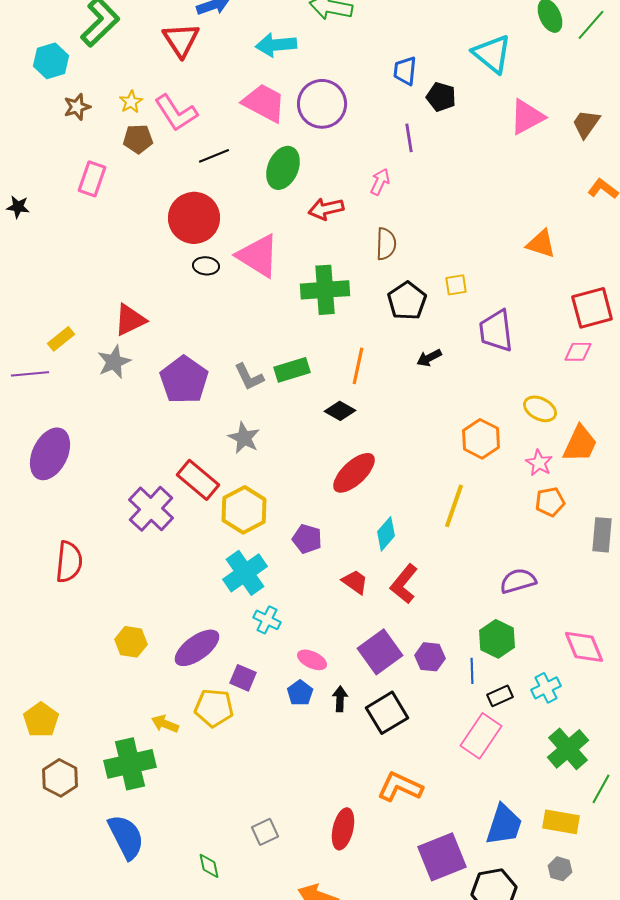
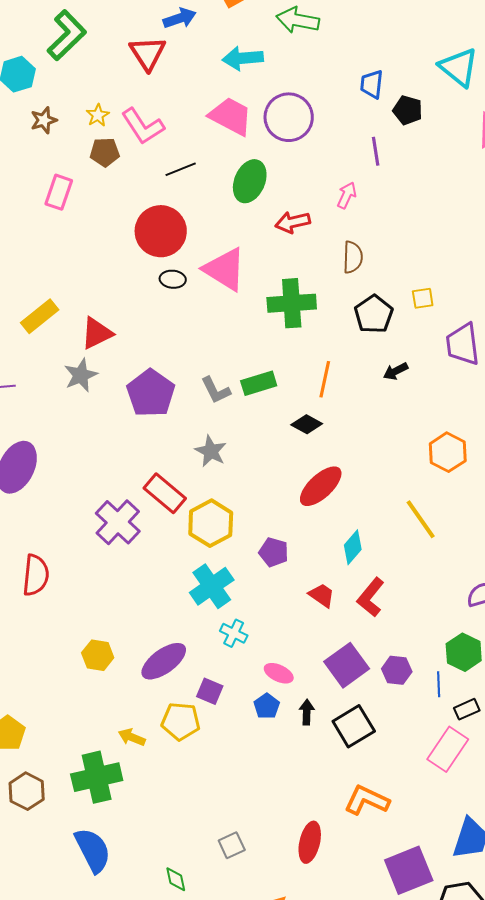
yellow rectangle: (61, 339) -> (40, 316), moved, size x1.4
yellow line: (454, 506) -> (421, 519), turned -54

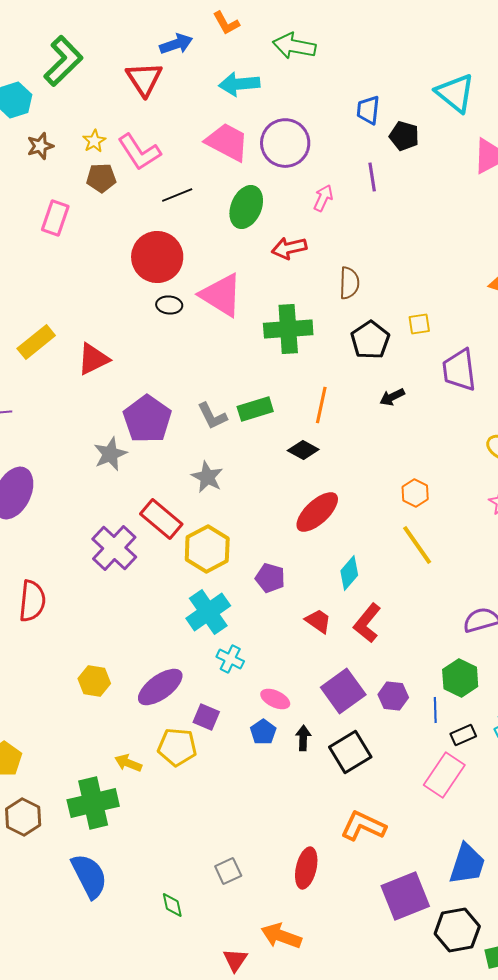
pink arrow: (347, 195) -> (323, 198), moved
gray star: (81, 375) -> (110, 454), moved
orange hexagon: (448, 452) -> (415, 493), moved, size x0.7

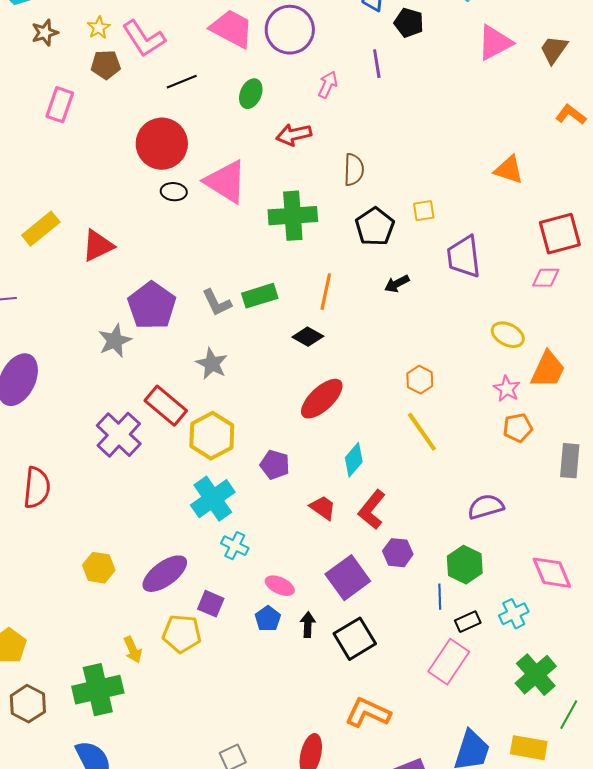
green ellipse: (246, 207) -> (251, 94), size x0.7
purple hexagon: (393, 696) -> (398, 553), moved
yellow arrow: (128, 763) -> (133, 650), turned -136

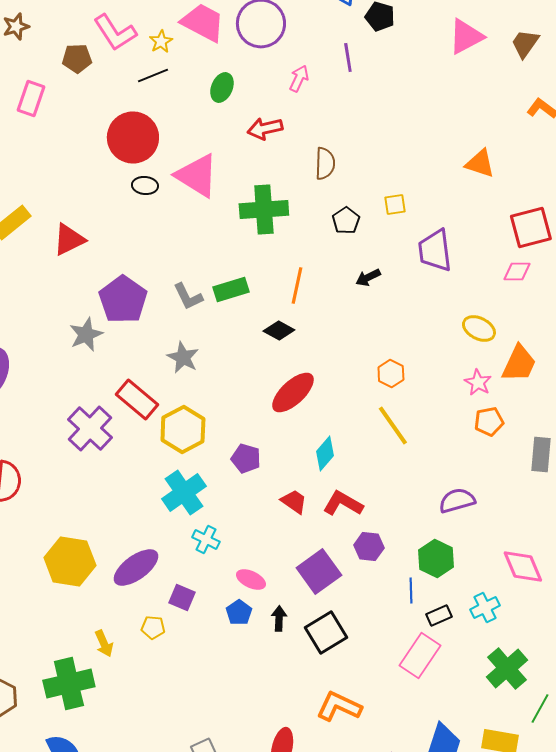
yellow star: (99, 28) -> (161, 42), moved
black pentagon: (375, 227) -> (346, 220), size x0.7
red L-shape: (372, 510) -> (343, 504), turned 81
yellow hexagon: (99, 568) -> (70, 562), size x1.6
yellow pentagon: (182, 634) -> (153, 628), size x0.6

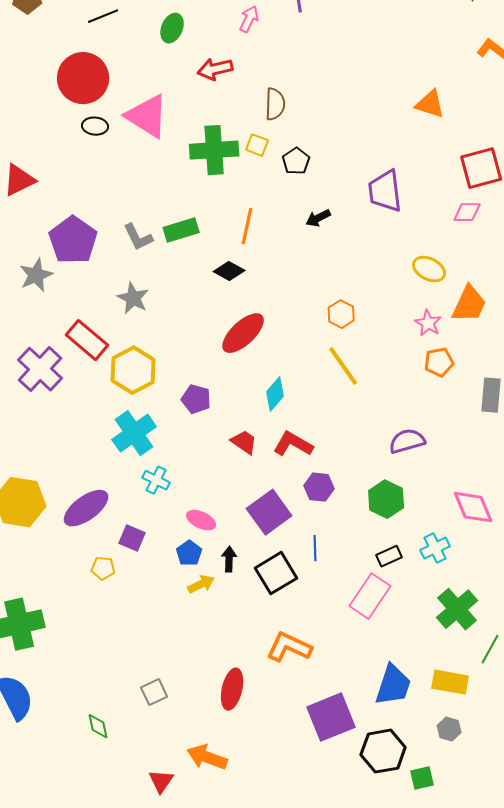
yellow square: (395, 204) -> (257, 145), moved, turned 30
blue line: (411, 590) -> (315, 548), moved
yellow arrow: (104, 644) -> (201, 584), moved, turned -92

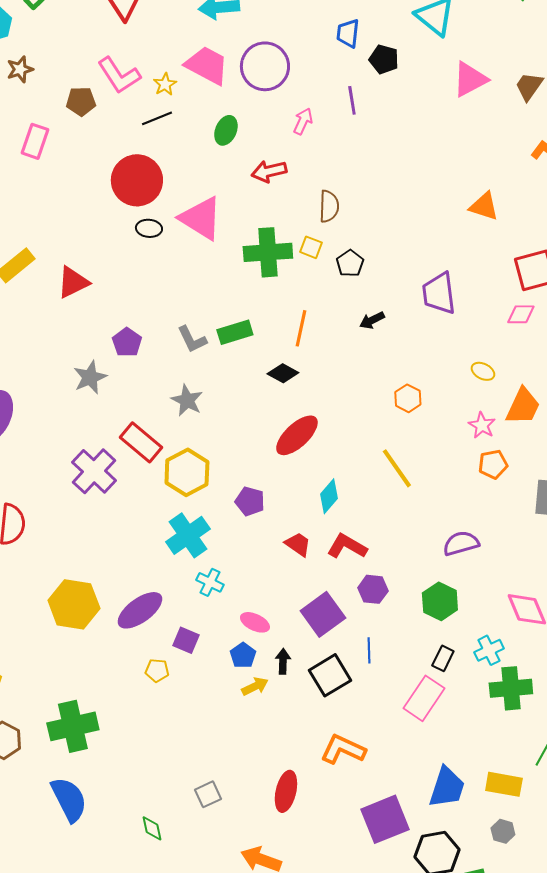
purple pentagon: (73, 240) -> (127, 342), size x0.6
yellow ellipse: (429, 269) -> (483, 371), size x0.7
orange hexagon: (341, 314) -> (408, 398), moved
black rectangle: (389, 556) -> (443, 658), turned -40
green cross: (457, 609) -> (511, 688), moved, turned 36

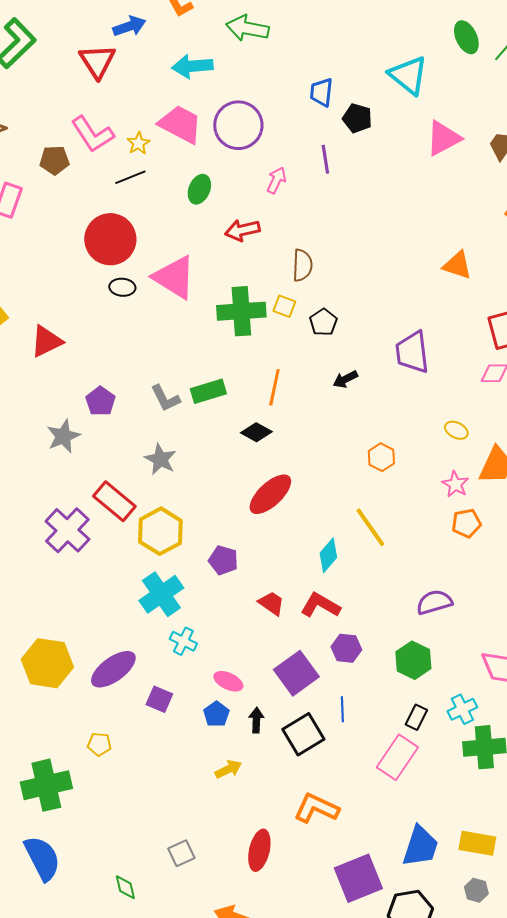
cyan diamond: (329, 496) -> (328, 555), moved
yellow pentagon: (157, 670) -> (99, 744), moved
yellow arrow: (255, 686) -> (228, 769), moved

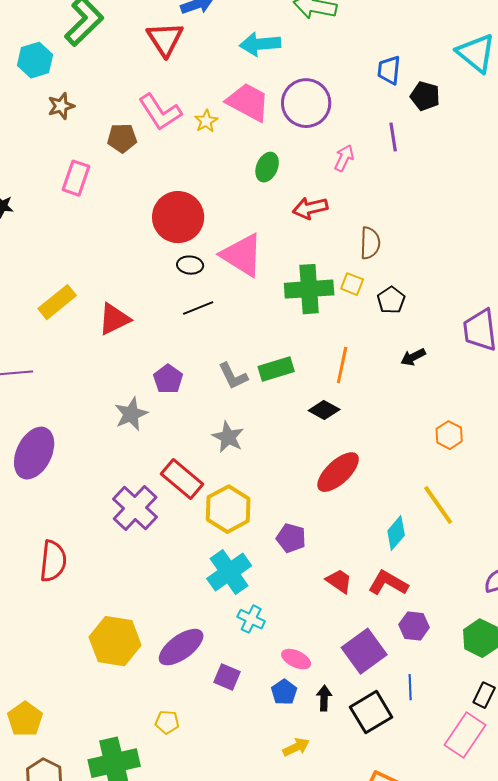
black line: (130, 177) -> (198, 308), moved

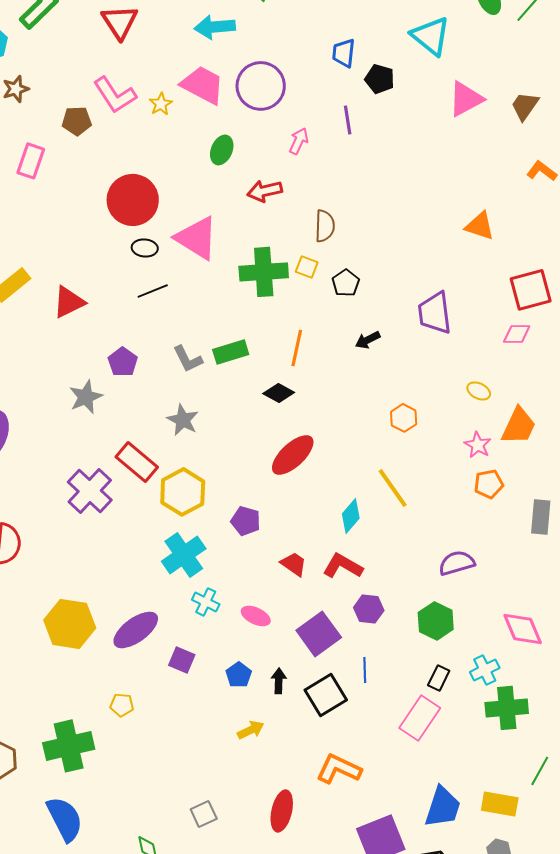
pink ellipse: (296, 659) -> (256, 616), moved

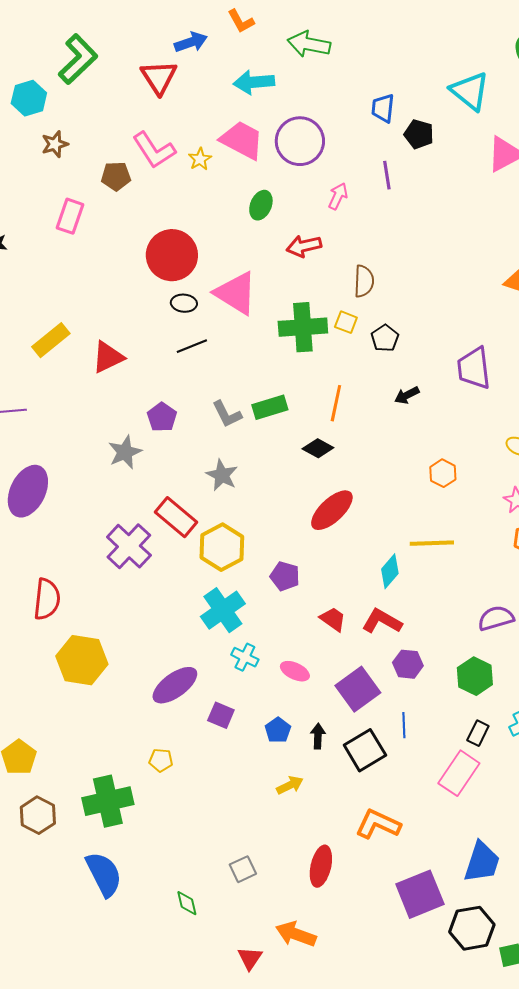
yellow line: (393, 488) -> (432, 543), turned -57
yellow hexagon: (70, 624) -> (82, 660), moved

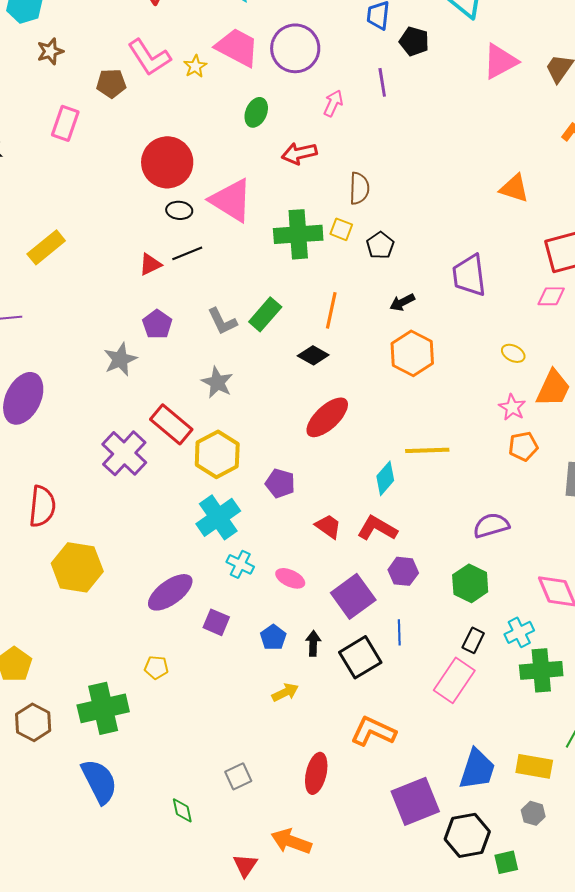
red triangle: (108, 357) -> (150, 264), moved, size x0.7
green rectangle: (270, 407) -> (265, 314), turned -32
orange hexagon: (443, 473) -> (412, 353), moved, size x1.6

